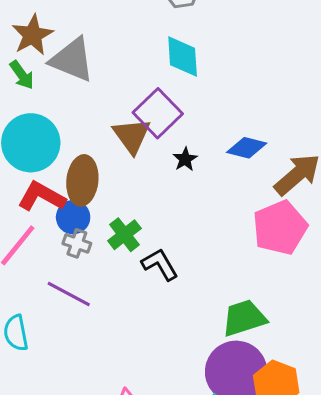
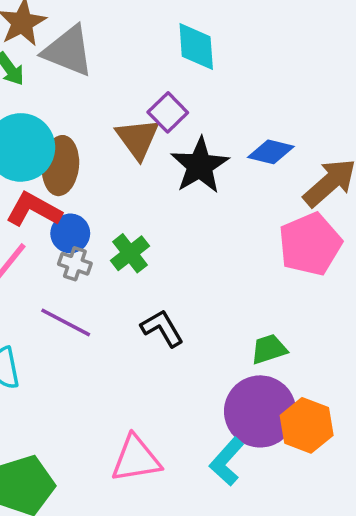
purple square: (158, 113) -> (168, 112), size x0.7
black star: (185, 159) -> (200, 166), size x2.0
brown ellipse: (82, 181) -> (60, 166), moved
black L-shape: (160, 264) -> (162, 328), moved
green trapezoid: (244, 318) -> (269, 349), size x0.7

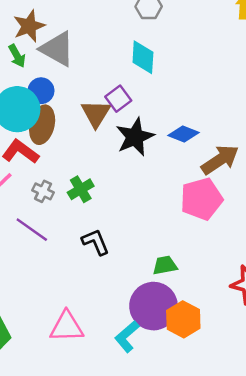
blue circle: (70, 233) -> (41, 91), moved

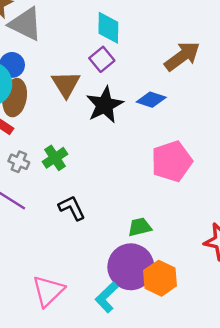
purple square: (118, 99) -> (102, 59), moved
brown arrow: (220, 160) -> (182, 56), moved
pink triangle: (67, 327) -> (48, 291), turned -40

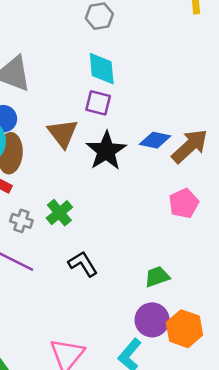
brown arrow: (182, 56) -> (190, 146), moved
purple square: (102, 59) -> (98, 103), turned -30
pink pentagon: (172, 161) -> (184, 203), size x0.7
purple circle: (131, 267) -> (152, 320), size x0.7

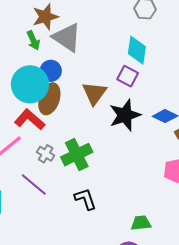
green cross: (59, 213) -> (77, 155), size x1.4

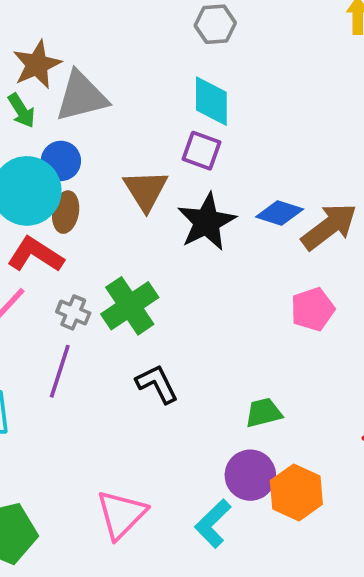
gray triangle: (67, 37) -> (81, 97), turned -40
brown ellipse: (49, 99) -> (66, 212), size x0.7
purple line: (34, 185) -> (60, 371), turned 76

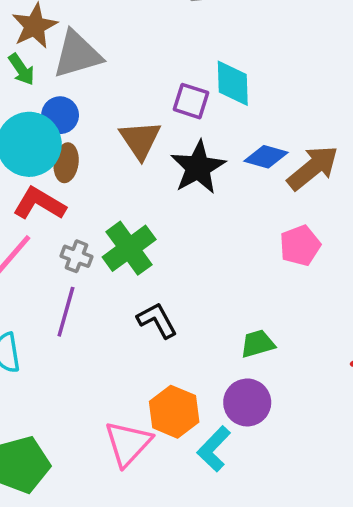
cyan diamond: (211, 101) -> (233, 83), moved
orange hexagon: (296, 492) -> (174, 412), moved

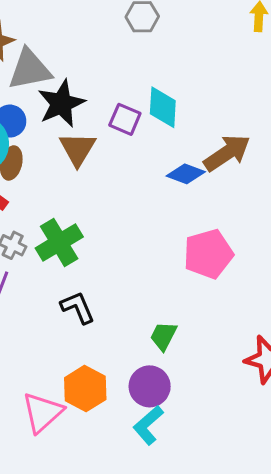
black star: (198, 167) -> (61, 103), moved
brown arrow: (313, 168) -> (227, 153), moved
pink pentagon: (300, 246) -> (208, 254), size x1.4
green trapezoid: (258, 344) -> (163, 336), turned -52
cyan L-shape: (214, 449) -> (148, 425), moved

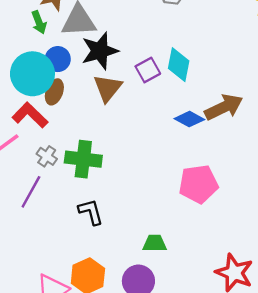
purple square: (125, 119) -> (148, 70), turned 30
green cross: (59, 243) -> (83, 159), turned 30
green trapezoid: (163, 336) -> (155, 243), turned 55

